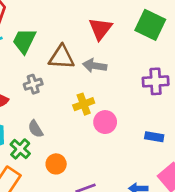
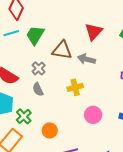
gray cross: (33, 84) -> (39, 68), turned -32
pink circle: (105, 122) -> (93, 115), moved
gray semicircle: (36, 129) -> (38, 89), moved

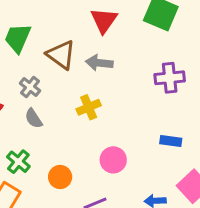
brown triangle: (62, 50) -> (61, 55), turned 35
pink circle: (93, 115) -> (113, 160), moved

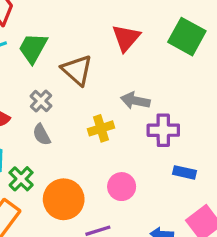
gray arrow: (99, 63) -> (135, 101), moved
purple cross: (170, 78) -> (163, 130), moved
orange circle: (60, 177) -> (64, 199), size x1.6

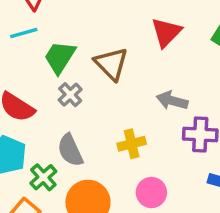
green trapezoid: (33, 48) -> (60, 57), moved
yellow cross: (101, 128) -> (132, 144), moved
gray semicircle: (42, 135) -> (70, 150), moved, size x1.4

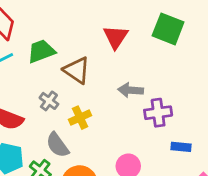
green trapezoid: (60, 57) -> (41, 51), moved, turned 48
yellow cross: (132, 144) -> (80, 118), moved

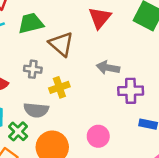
gray cross: (49, 101) -> (33, 69), turned -36
gray semicircle: (57, 145) -> (36, 110), turned -55

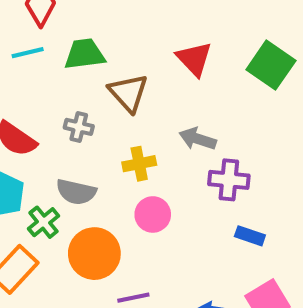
red triangle: (100, 18) -> (194, 59), turned -30
yellow cross: (59, 87) -> (139, 164), moved
pink circle: (98, 136) -> (153, 214), moved

